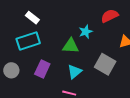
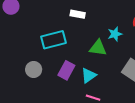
white rectangle: (32, 18) -> (78, 14), moved, turned -32
cyan triangle: (75, 72) -> (89, 75), moved

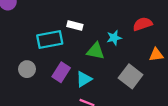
white rectangle: (78, 14) -> (75, 25), moved

